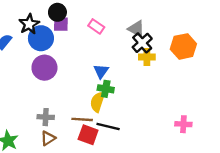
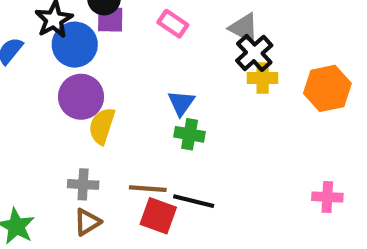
orange hexagon: (183, 46) -> (327, 88), moved
yellow semicircle: (97, 102) -> (102, 126), moved

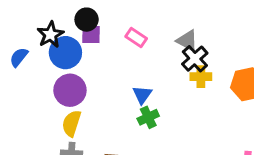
yellow semicircle: (102, 126) -> (71, 123), moved
green cross: (190, 134) -> (148, 117), turned -35

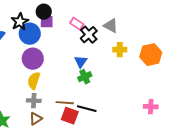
black cross: (195, 59) -> (89, 35), moved

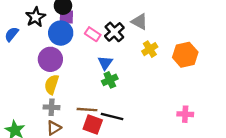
pink rectangle: (77, 24) -> (93, 34), moved
blue circle: (30, 34) -> (61, 33), moved
yellow cross: (120, 50) -> (150, 49), turned -32

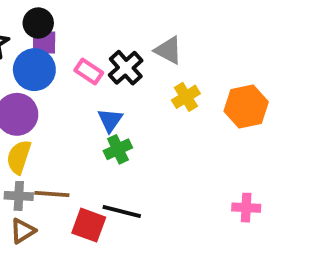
brown line: (87, 110) -> (52, 194), moved

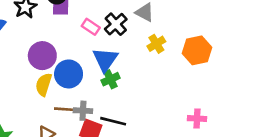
blue circle: (34, 70) -> (69, 74), moved
blue triangle: (110, 120) -> (105, 60), size x1.5
gray cross: (19, 196) -> (83, 111), moved

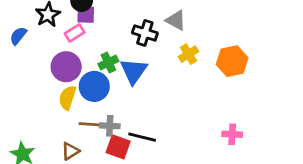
black cross: (116, 24) -> (145, 33), turned -30
pink rectangle: (91, 27) -> (75, 33), moved, turned -66
green cross: (110, 79) -> (108, 63), moved

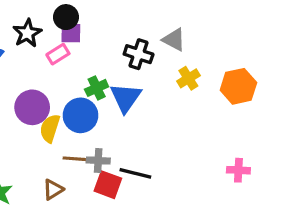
purple circle: (66, 67) -> (32, 107), moved

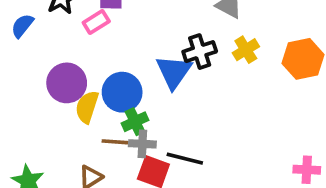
black cross: (139, 54) -> (200, 52), moved, turned -36
green cross: (97, 88) -> (135, 122), moved
pink cross: (238, 170) -> (307, 170), moved

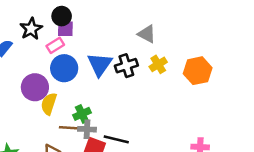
blue triangle: (174, 72) -> (100, 64), moved
blue circle: (122, 92) -> (64, 68), moved

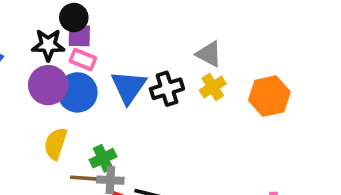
black star: (31, 29) -> (48, 45), moved, turned 30
gray triangle: (147, 34) -> (209, 54), moved
pink rectangle: (55, 45) -> (83, 60), moved, turned 54
purple circle: (35, 87) -> (48, 85), moved

